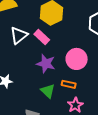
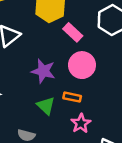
pink rectangle: (42, 37) -> (73, 32), moved

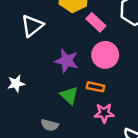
pink star: (81, 123) -> (104, 113), turned 30

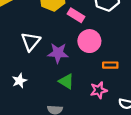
white triangle: (32, 26) -> (31, 41), moved
orange rectangle: (95, 87) -> (110, 65), moved

